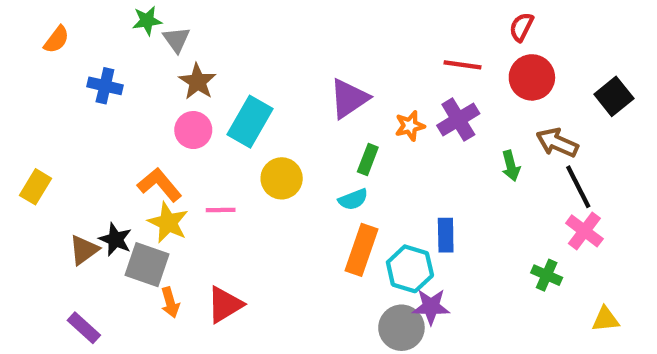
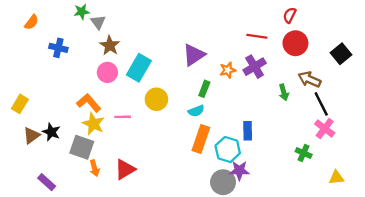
black star: (115, 239) -> (51, 132), moved
brown triangle: (84, 250) -> (31, 135), moved

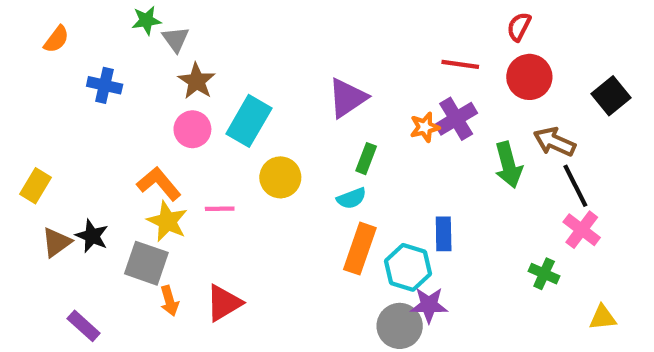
orange star: (228, 70) -> (425, 127), moved
green arrow: (284, 92) -> (508, 165), size x1.5

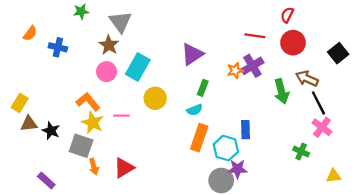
orange semicircle: (56, 39) -> (30, 33), moved
gray triangle: (176, 39) -> (120, 22), moved, size x1.5
brown triangle: (56, 242) -> (29, 124), moved, turned 30

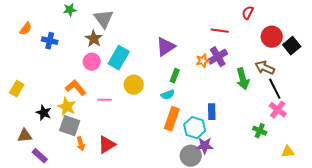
red circle: (293, 43) -> (272, 37), moved
yellow star: (93, 123) -> (67, 107), moved
brown triangle: (29, 124) -> (25, 136), moved

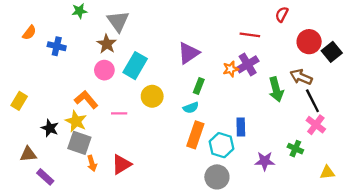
purple star: (205, 146) -> (265, 161), moved

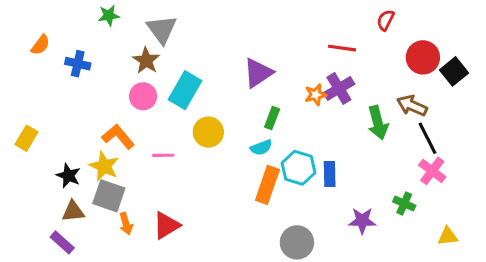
cyan hexagon: (221, 145) -> (299, 168), moved
brown triangle: (28, 154) -> (73, 211), moved

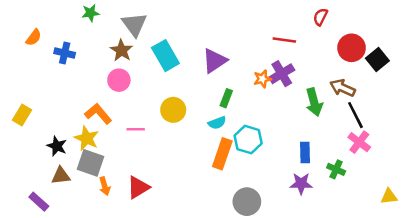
cyan rectangle: (185, 90) -> (165, 56), moved, turned -60
blue rectangle: (330, 174) -> (305, 153), moved
yellow triangle: (448, 236) -> (389, 196), moved
purple rectangle: (62, 242) -> (39, 202), moved

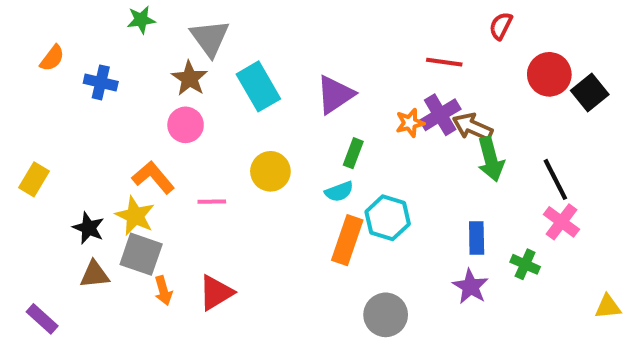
brown arrow: (342, 88) -> (473, 127), moved
purple star: (301, 184) -> (471, 287), turned 30
purple rectangle: (39, 202) -> (42, 319), moved

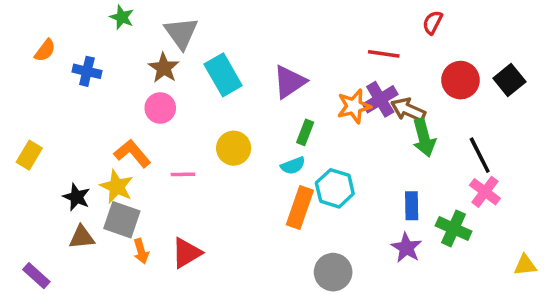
green star: (141, 20) -> (122, 17), turned 30
red circle: (549, 74) -> (461, 80), moved
orange star: (410, 123) -> (354, 106), size x1.4
green cross: (525, 264) -> (454, 228), size x1.4

